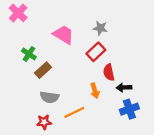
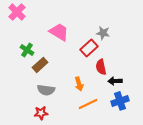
gray star: (100, 28) -> (103, 33), moved
orange arrow: (95, 91) -> (79, 84), moved
orange line: (74, 112) -> (88, 104), moved

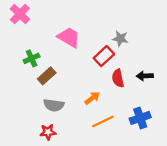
green cross: (27, 50) -> (32, 58), turned 32
black arrow: (115, 81) -> (145, 76), moved
orange arrow: (79, 84) -> (92, 98), turned -112

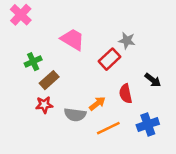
black arrow: (145, 76) -> (153, 80), turned -140
red semicircle: (118, 78) -> (126, 94), moved
gray semicircle: (54, 105) -> (75, 115), moved
red star: (48, 132) -> (44, 105), moved

